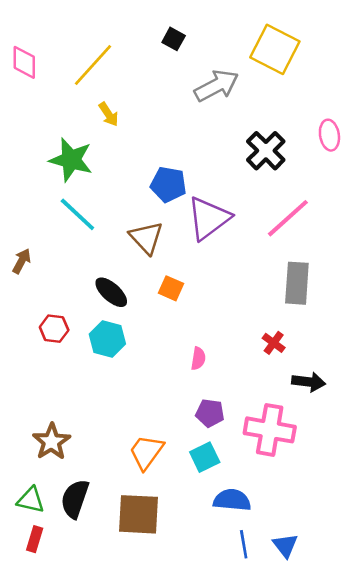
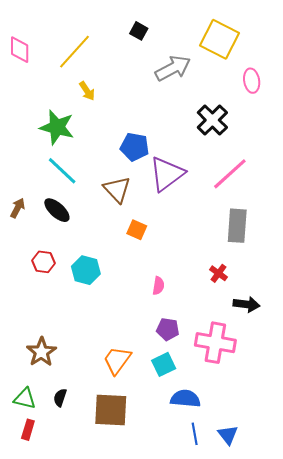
pink ellipse: (329, 135) -> (252, 81), moved
black ellipse: (111, 292) -> (57, 210), moved
black semicircle: (75, 499) -> (60, 398), size x0.6

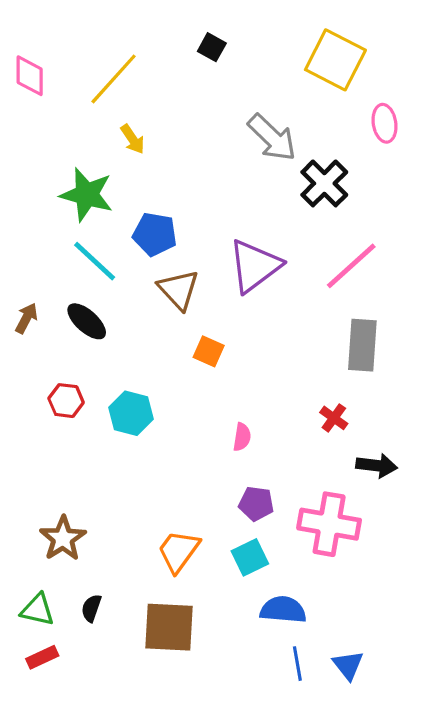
gray arrow: (173, 68) -> (272, 138), moved, turned 72
blue pentagon: (135, 147) -> (155, 234), moved
red rectangle: (28, 430) -> (42, 657), turned 48

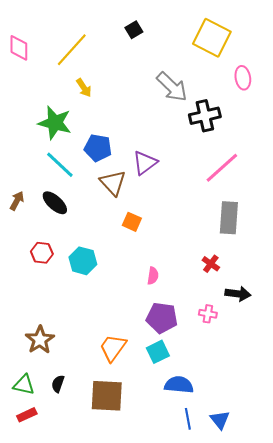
black square: (212, 47) -> (134, 30), turned 30
black cross: (324, 183) -> (205, 116), turned 32
purple triangle: (255, 266) -> (145, 163), moved, size x0.7
purple pentagon: (256, 504) -> (162, 318), size x1.4
pink cross: (329, 524) -> (208, 314), moved, size x0.5

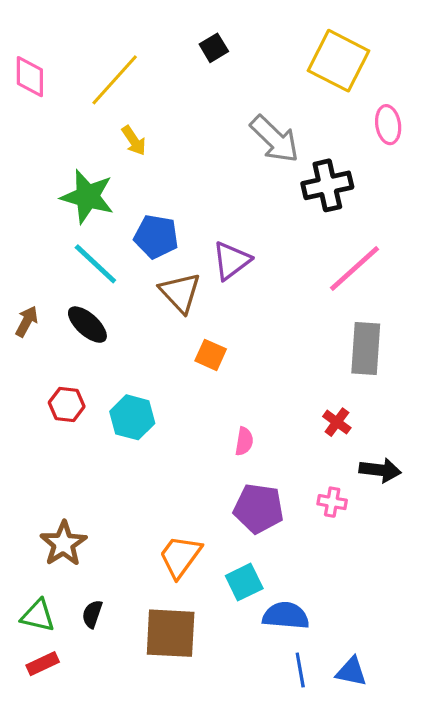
cyan square: (158, 352) -> (244, 582), moved
blue triangle: (220, 420) -> (351, 672), turned -40

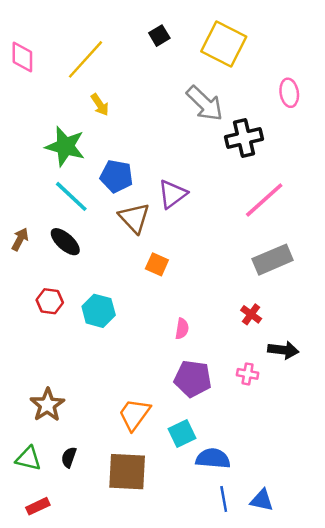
yellow square: (339, 61) -> (224, 44), moved
gray rectangle: (366, 349) -> (273, 260), turned 63
red rectangle: (43, 664) -> (38, 506), moved

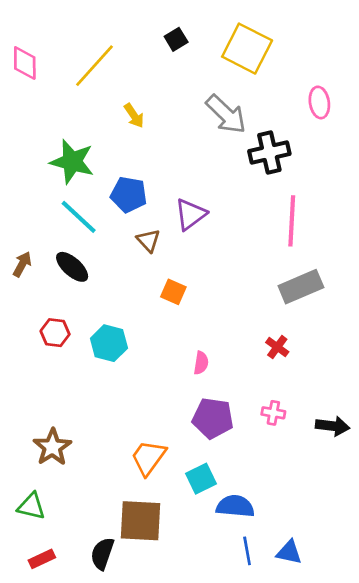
yellow arrow: (100, 105) -> (134, 116), moved
pink line: (264, 200) -> (292, 221), turned -45
brown triangle: (134, 218) -> (148, 241), size x0.7
black arrow: (283, 350) -> (333, 426), moved
black semicircle: (69, 457) -> (102, 554), moved, size x1.4

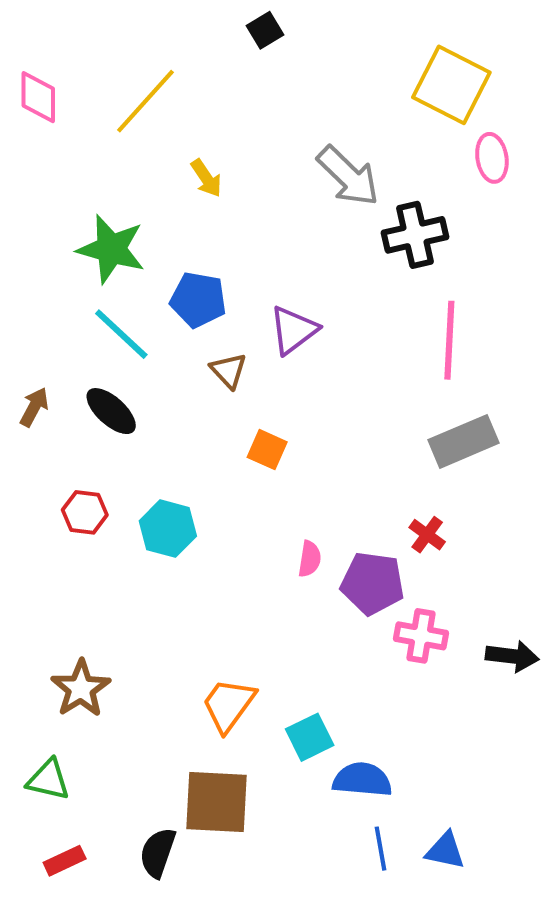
black square: (176, 39) -> (265, 30), moved
yellow square: (247, 49) -> (451, 85), moved
pink cross: (273, 413) -> (421, 636), size x1.4
purple pentagon: (213, 418) -> (372, 583), moved

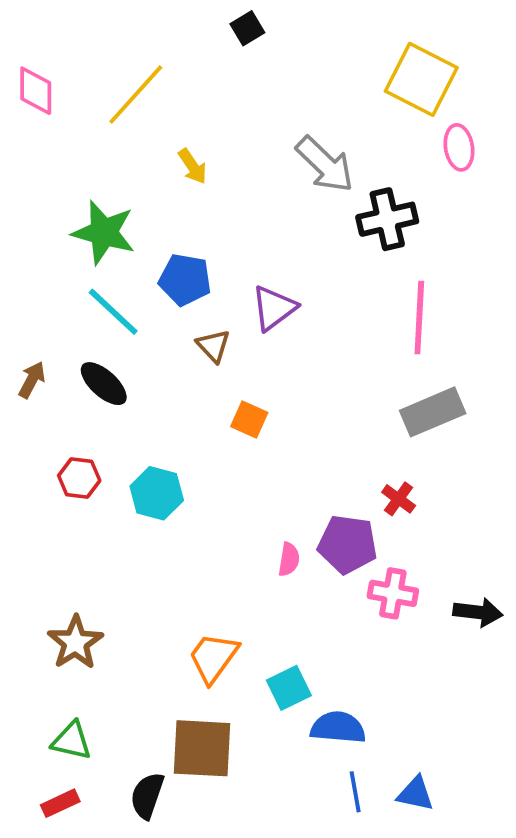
pink semicircle: (310, 559) -> (289, 559), moved
green triangle: (48, 780) -> (72, 741), moved

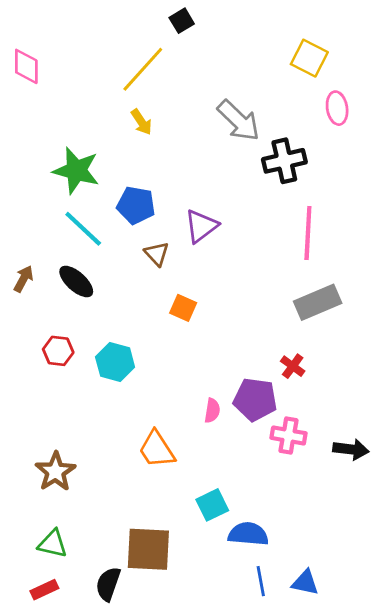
yellow square: (421, 79) -> (309, 58), size x0.7
yellow line: (136, 94) -> (143, 69), moved
orange trapezoid: (213, 658) -> (157, 449), moved, turned -69

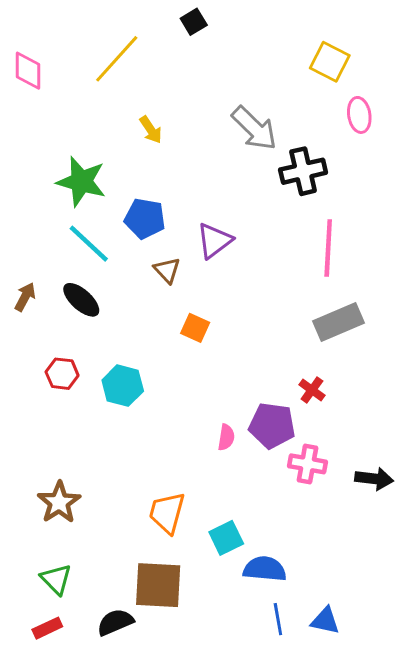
yellow line: (143, 69) -> (117, 59), moved
orange trapezoid: (157, 449) -> (167, 513), moved, turned 48
green triangle: (53, 544) -> (56, 579), turned 32
black semicircle: (108, 584) -> (115, 622), turned 48

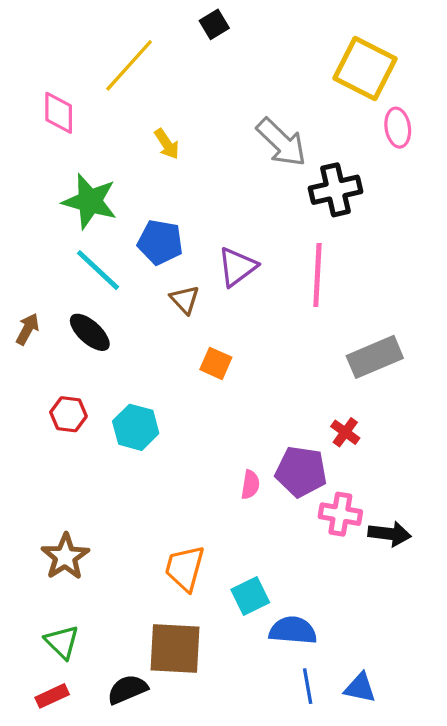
yellow square: (330, 62) -> (365, 69), size x1.4
pink diamond: (28, 71) -> (59, 113), moved
pink line: (328, 248) -> (317, 275), moved
black arrow: (374, 479) -> (390, 534), moved

